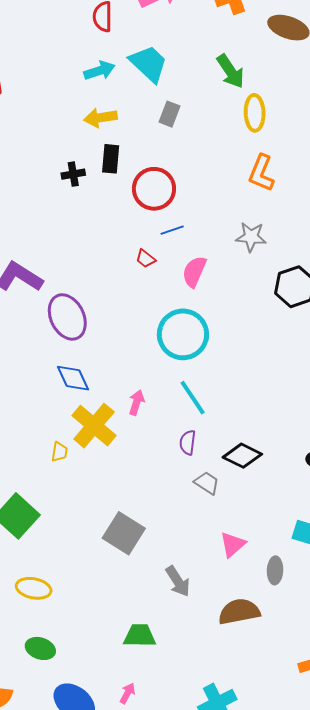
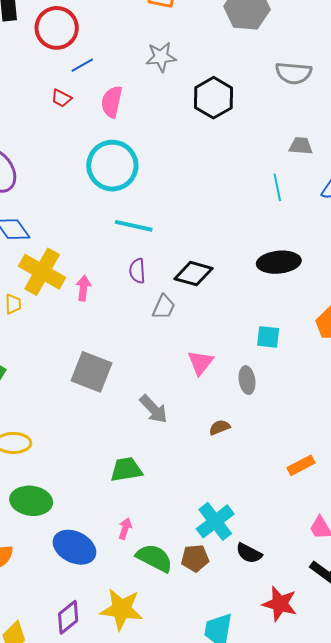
cyan line: (193, 398) -> (134, 226), turned -33
pink arrow: (137, 402) -> (83, 288), moved
gray trapezoid: (207, 483) -> (164, 307), turned 92
brown semicircle: (239, 612) -> (220, 427), size x0.5
green ellipse: (40, 648) -> (31, 501), size x1.4

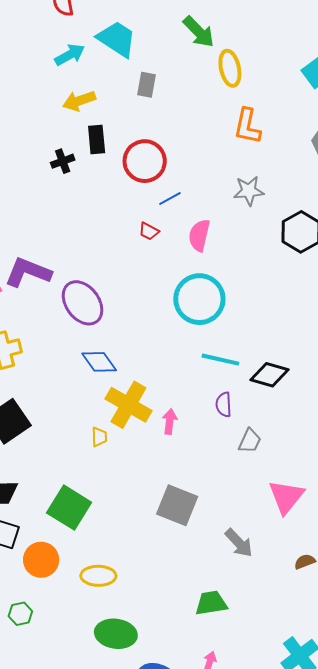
black diamond: (194, 274) -> (269, 375), moved
pink triangle: (200, 363) -> (286, 497), size x1.4

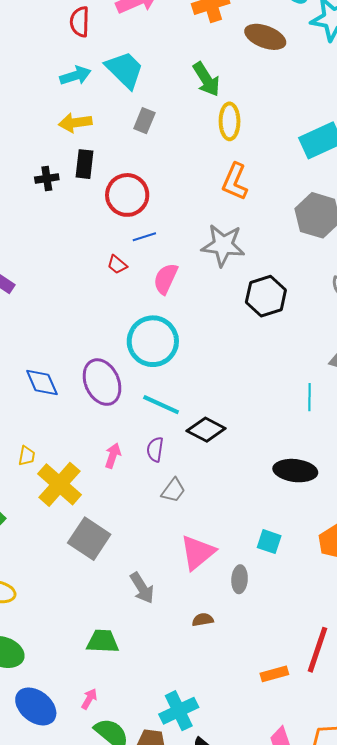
gray star: (249, 191) -> (223, 245), size x1.4
purple ellipse: (83, 303) -> (102, 382), moved
yellow cross: (128, 405) -> (60, 484), moved
pink arrow: (170, 421) -> (113, 456), moved

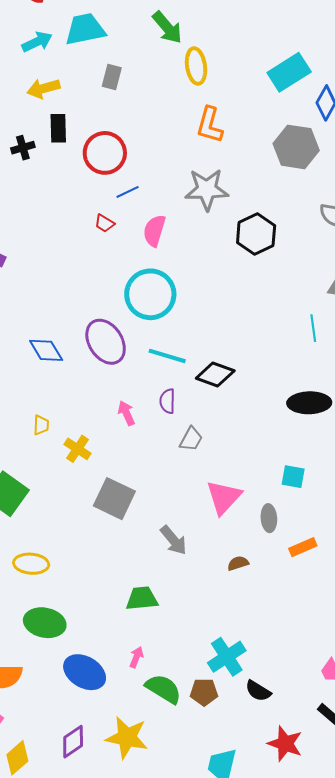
cyan trapezoid: (125, 70) -> (85, 29), turned -48
pink arrow: (113, 456) -> (126, 413), turned -35
yellow cross: (60, 484) -> (78, 449), size x0.6
orange rectangle: (274, 674) -> (303, 547), moved

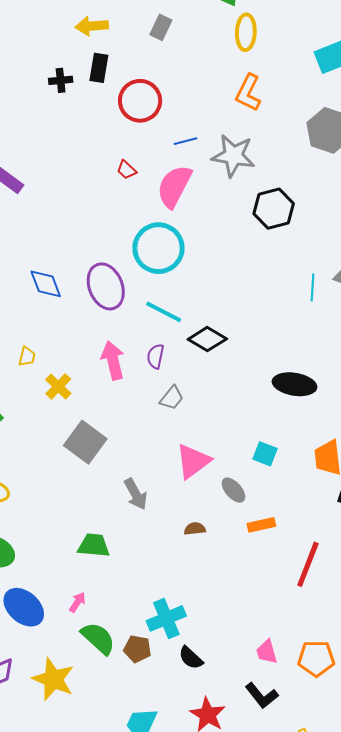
blue line: (128, 192) -> (185, 141), moved
pink semicircle: (154, 231) -> (174, 186), size x1.4
cyan line: (313, 328) -> (313, 288), moved
pink arrow: (126, 413) -> (113, 360), size x1.5
gray ellipse: (269, 518) -> (233, 490), turned -48

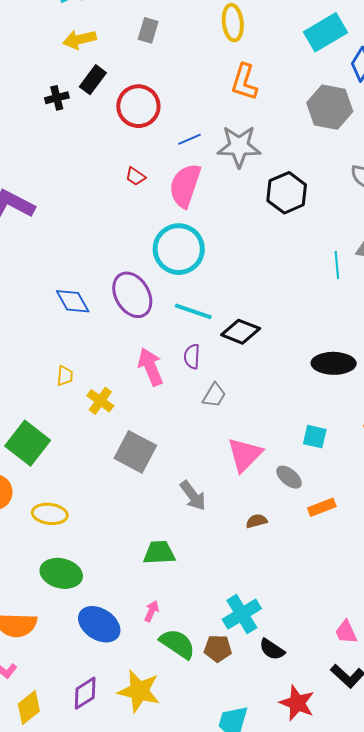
black rectangle: (99, 68) -> (93, 80), turned 36

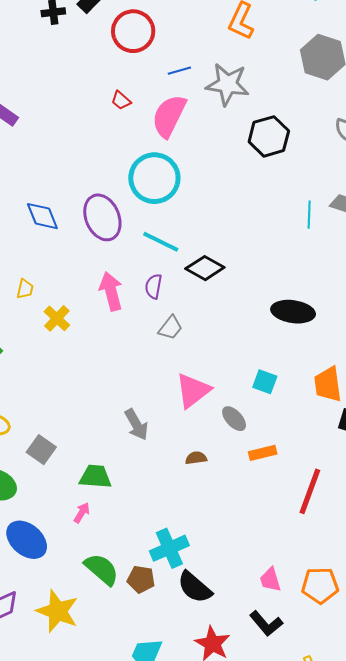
gray square: (135, 452) -> (41, 450), moved, size x0.7
pink arrow: (152, 611) -> (82, 513), moved
black semicircle: (272, 649) -> (195, 587), size x1.4

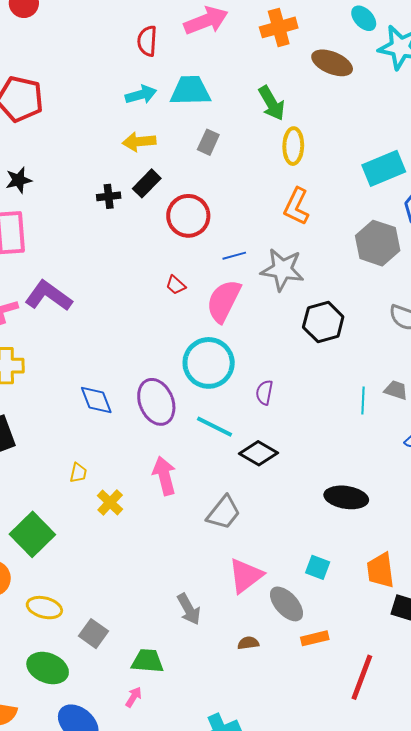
purple semicircle: (154, 286) -> (264, 393), moved
gray trapezoid: (171, 328) -> (224, 513), size x1.4
gray ellipse: (234, 419) -> (286, 604), size x1.4

